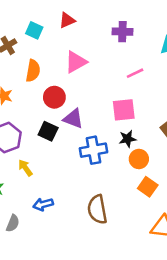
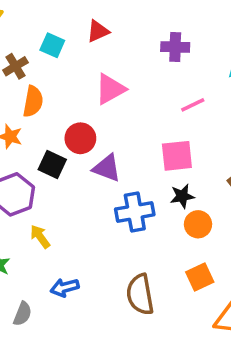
orange semicircle: (33, 71) -> (33, 101), moved
black square: (48, 131) -> (52, 165), moved
orange square: (148, 187) -> (200, 277), moved, turned 30

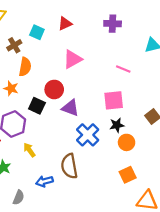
purple cross: (175, 47) -> (113, 24), moved
pink line: (193, 105) -> (123, 69), turned 48
blue cross: (135, 212) -> (88, 135), turned -35
brown semicircle: (140, 294) -> (69, 166), moved

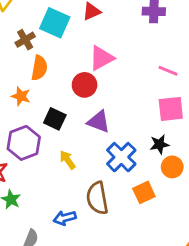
cyan square: (37, 32) -> (55, 23), size x1.5
red circle: (54, 89) -> (85, 85), moved
pink square: (114, 100) -> (171, 109), moved
yellow arrow: (29, 150) -> (68, 160), moved
orange square: (128, 175) -> (144, 192), moved

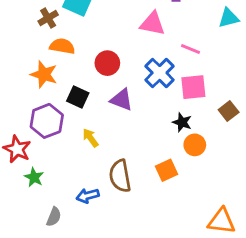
pink triangle: (102, 58) -> (152, 24), moved, turned 40
orange semicircle: (39, 68) -> (62, 46), turned -90
orange star: (21, 96) -> (44, 74), size x1.4
black star: (159, 144) -> (182, 122), turned 30
blue cross: (121, 157) -> (160, 73), moved

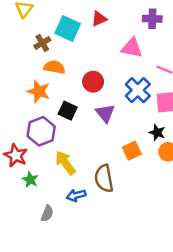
purple triangle: (121, 100) -> (105, 113), turned 30
yellow arrow: (90, 138) -> (65, 163), moved, size x1.5
orange square: (167, 170) -> (132, 151), moved

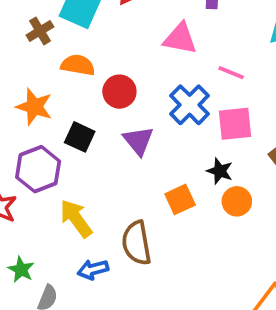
orange semicircle: (54, 67) -> (78, 65), moved
green star: (30, 180) -> (21, 270), moved

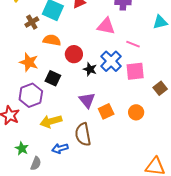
purple triangle: (138, 141) -> (87, 100), moved
black star: (220, 171) -> (90, 69), moved
yellow arrow: (76, 218) -> (51, 121), turned -70

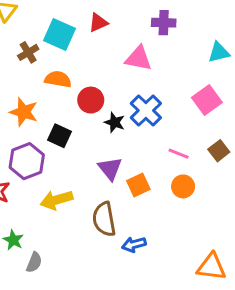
pink line: (133, 44) -> (179, 154), moved
pink square: (135, 71) -> (207, 100), moved, turned -30
blue arrow: (60, 148) -> (134, 245), moved

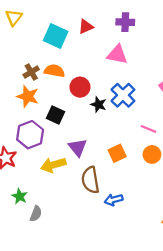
purple cross: (164, 23) -> (125, 22), moved
brown cross: (28, 52) -> (31, 72), moved
purple triangle: (110, 169) -> (78, 147), moved

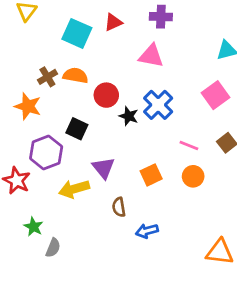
orange star: (28, 96) -> (28, 106), moved
brown semicircle: (90, 180) -> (119, 207), size x0.6

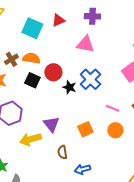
black square: (77, 129) -> (32, 80), moved

